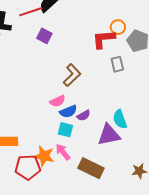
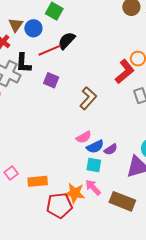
purple square: (44, 36) -> (51, 80), moved
red L-shape: (104, 39) -> (125, 72), turned 150
brown L-shape: (72, 75) -> (88, 98), moved

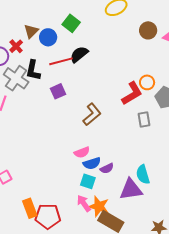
purple square: (51, 80) -> (58, 91), turned 35
orange rectangle: (38, 181) -> (30, 208), moved, turned 66
orange star: (75, 193) -> (99, 206), moved

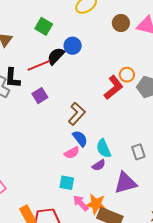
blue circle: (48, 37) -> (73, 46), moved
gray rectangle: (144, 119) -> (138, 152), moved
blue semicircle: (92, 163) -> (80, 139), moved, turned -102
cyan semicircle: (143, 174) -> (104, 148), moved
cyan square: (88, 181) -> (67, 183), moved

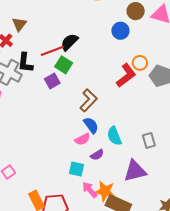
green square: (44, 26) -> (64, 65), moved
blue circle: (73, 46) -> (120, 31), moved
purple semicircle: (99, 165) -> (97, 155), moved

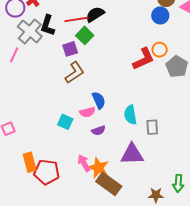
blue circle: (120, 31) -> (160, 15), moved
brown L-shape: (88, 100) -> (75, 73), moved
cyan semicircle: (114, 136) -> (130, 115), moved
cyan square: (76, 169) -> (65, 122), moved

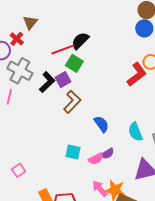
black L-shape: (48, 25) -> (47, 82), moved, turned -140
pink semicircle: (87, 112) -> (96, 159), moved

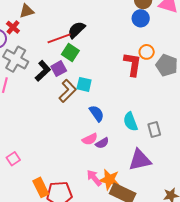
brown triangle: (30, 23) -> (27, 11), turned 35
red L-shape: (137, 74) -> (133, 64), turned -45
cyan square: (73, 152) -> (84, 84), moved
pink semicircle: (96, 159) -> (90, 139), moved

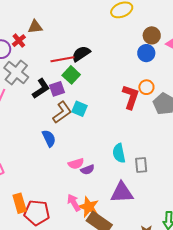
blue semicircle: (97, 113) -> (49, 138), moved

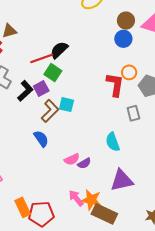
gray rectangle: (141, 165) -> (133, 113), moved

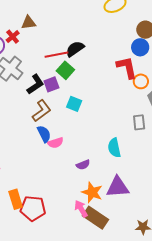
red L-shape: (115, 85) -> (127, 67), moved, turned -30
brown L-shape: (50, 111) -> (42, 111), moved
pink semicircle: (72, 159) -> (55, 143), moved
pink arrow: (76, 198) -> (81, 209), moved
orange star: (91, 200) -> (92, 192), moved

